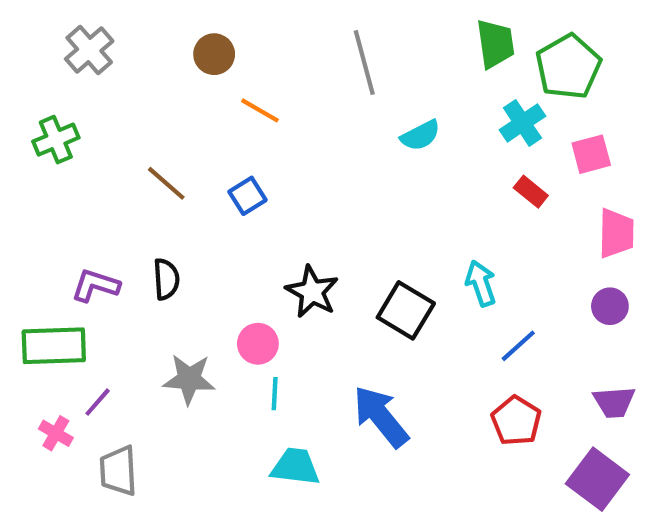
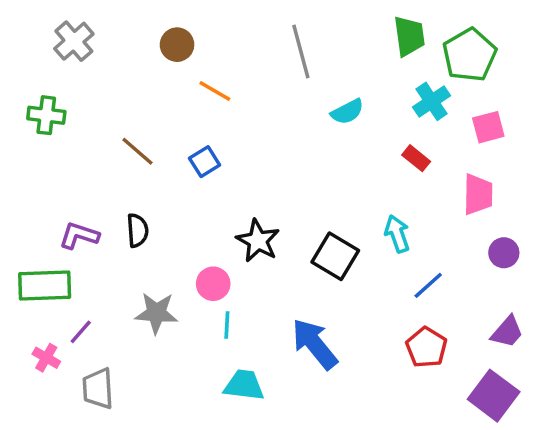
green cross: (56, 140) -> (46, 115), turned 30
red rectangle: (531, 192) -> (416, 158), moved
pink trapezoid: (616, 233) -> (478, 194), moved
purple trapezoid: (614, 402) -> (507, 332), turned -45

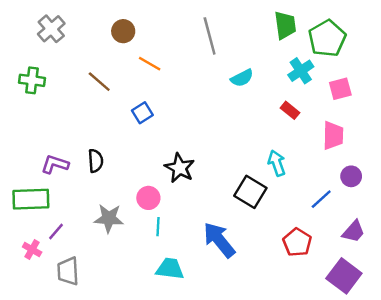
brown line: (137, 151) -> (99, 82), moved
black square: (335, 256) -> (250, 192), moved
blue line: (428, 285) -> (321, 199), moved

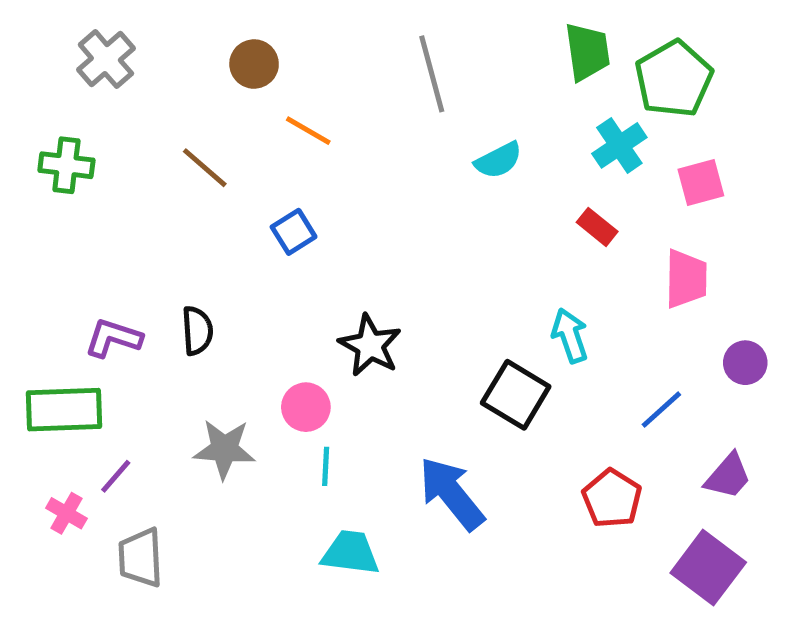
purple circle: (351, 176) -> (745, 363), moved

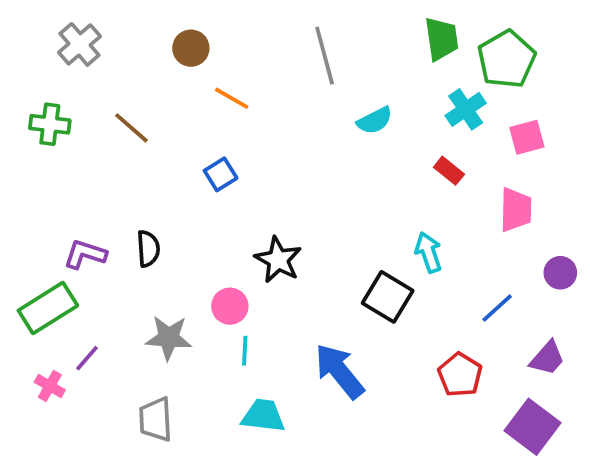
brown line: (205, 168) -> (131, 128), moved
green rectangle: (64, 410) -> (48, 308), turned -30
gray trapezoid: (141, 558) -> (156, 419), moved

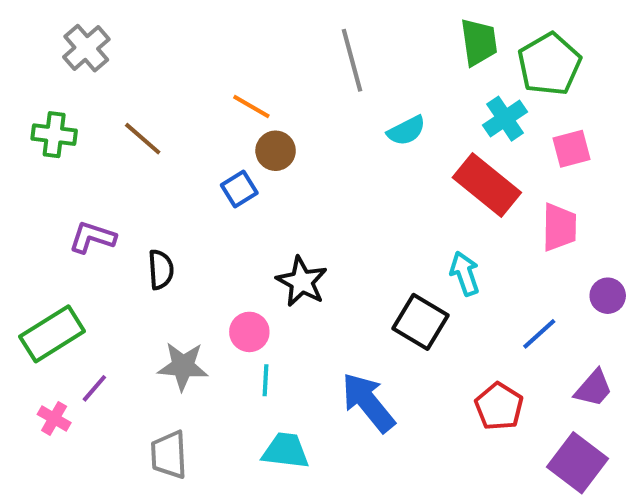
brown circle: (191, 48) -> (276, 151), moved
red rectangle: (449, 171) -> (487, 185), size x2.0
purple L-shape: (85, 254) -> (92, 237), moved

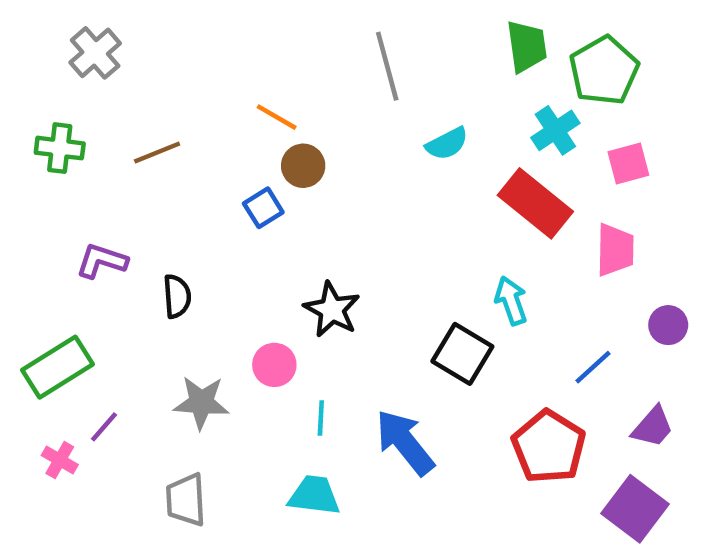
brown line: (143, 139) -> (157, 152), turned -63
cyan line: (265, 380) -> (321, 418), moved
red pentagon: (499, 406) -> (549, 447), size x1.4

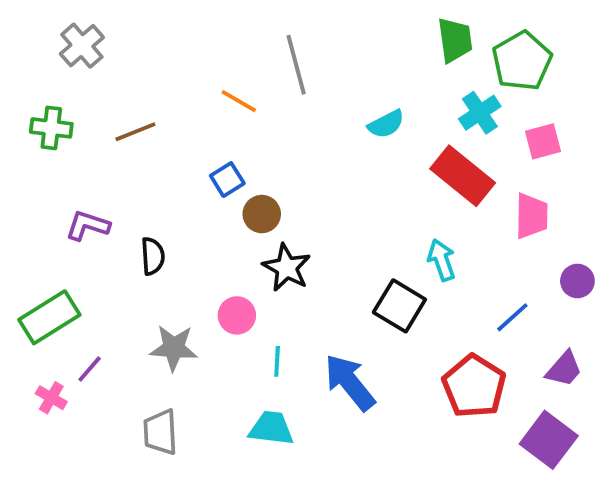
gray line: (387, 66) -> (296, 65), moved
brown circle: (303, 166) -> (262, 214), moved

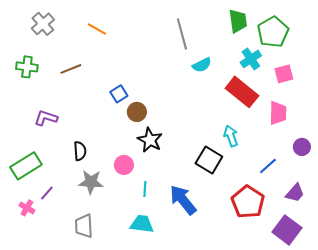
gray line: (296, 65) -> (182, 34), moved
orange line: (239, 101) -> (97, 29), moved
black semicircle: (153, 256) -> (80, 151), moved

